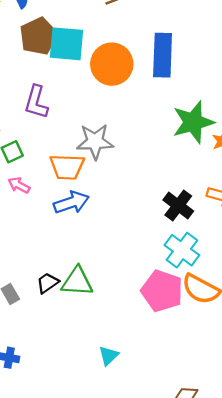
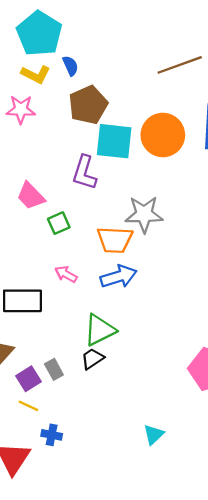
cyan square: (66, 44) -> (114, 141), moved
pink arrow: (19, 185) -> (66, 274), moved
green triangle: (77, 282) -> (100, 330), moved, turned -32

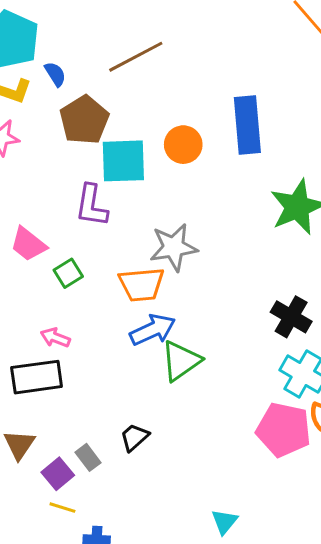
brown line: (180, 65) -> (136, 57), moved
orange circle: (163, 135) -> (183, 145), size x0.7
pink arrow: (66, 274) -> (55, 338), moved
green triangle: (100, 330) -> (181, 361), moved

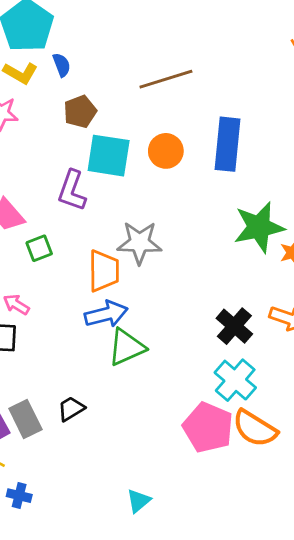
brown line: (136, 57) -> (166, 79), moved
brown pentagon: (84, 120) -> (80, 112), size x0.7
orange trapezoid: (141, 284) -> (104, 271), turned -96
gray rectangle: (88, 457) -> (25, 419), size x1.5

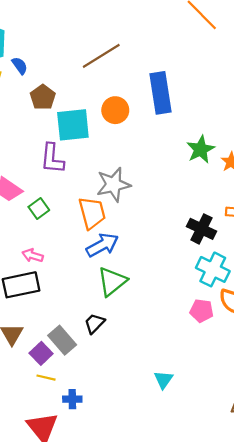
green star: (259, 227) -> (201, 149), size x0.7
green triangle: (126, 347) -> (112, 281), moved
pink pentagon: (208, 427) -> (202, 311), size x0.6

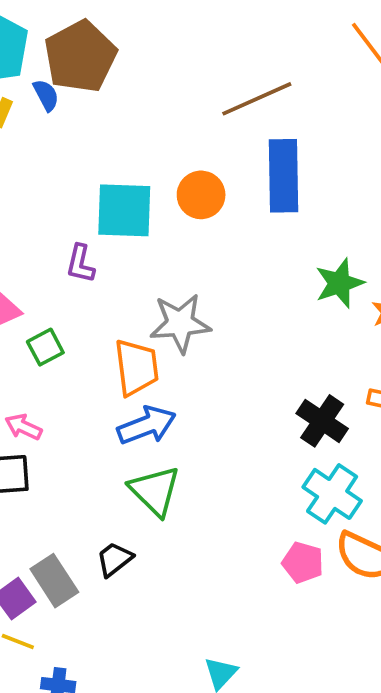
brown line: (101, 56) -> (257, 99), moved
brown pentagon: (43, 97) -> (80, 57), moved, size x1.6
purple L-shape: (52, 159) -> (80, 264), size x0.7
green triangle: (112, 281) -> (155, 491), turned -44

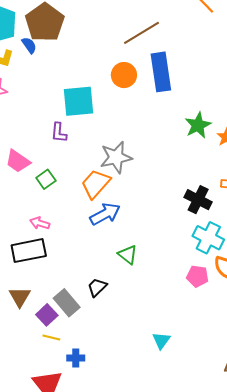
orange circle: (201, 195) -> (124, 75), moved
orange trapezoid: (136, 367) -> (96, 184), turned -124
green triangle: (155, 491) -> (128, 255), moved, size x0.7

